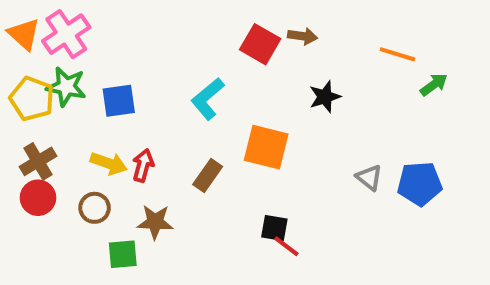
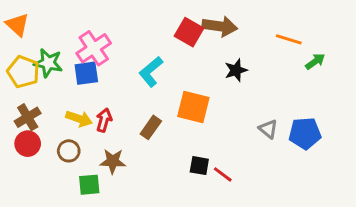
pink cross: (66, 34) -> (94, 48), moved
brown arrow: (303, 36) -> (220, 26), size x1.6
red line: (286, 246) -> (223, 174), moved

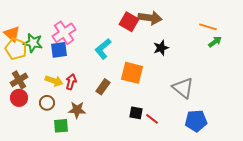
orange triangle: (17, 25) -> (12, 34), moved
orange line: (289, 39) -> (208, 27), moved
gray triangle: (268, 129) -> (183, 88), size x1.6
blue pentagon: (305, 133) -> (196, 121), moved

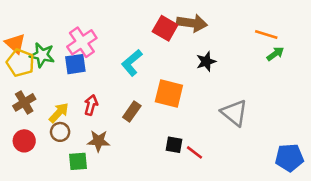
yellow arrow: (54, 81) -> (59, 113), moved, turned -66
red circle: (19, 98) -> (24, 141), moved
blue pentagon: (196, 121) -> (289, 158), moved

